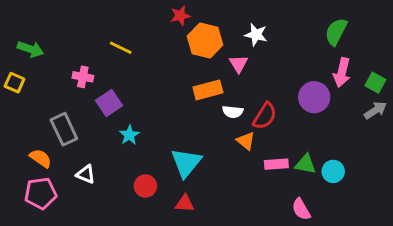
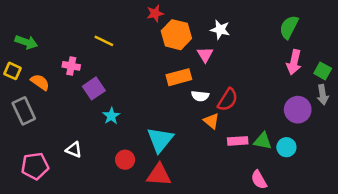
purple circle: (314, 97) -> (298, 110), moved
gray arrow: (375, 110) -> (323, 95), turned 114
gray rectangle: (64, 129) -> (24, 111), moved
orange semicircle: (41, 158) -> (40, 82), moved
red triangle: (185, 203) -> (159, 175), size x1.5

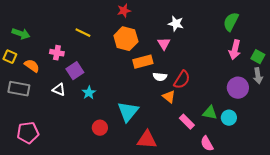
orange hexagon: (176, 35) -> (126, 39), moved
gray rectangle: (24, 111) -> (19, 89), turned -55
pink rectangle: (238, 141) -> (187, 122), moved, turned 49
white triangle: (74, 150) -> (59, 90), moved
red triangle: (159, 175) -> (147, 140), moved

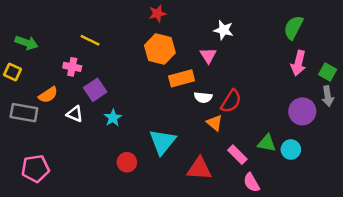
yellow line: (83, 33) -> (90, 40), moved
orange semicircle: (32, 66) -> (48, 95), moved, turned 112
red triangle: (147, 140) -> (199, 169), moved
pink semicircle: (207, 144) -> (251, 183), moved

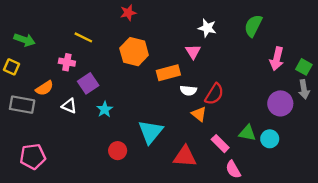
red star: (157, 14) -> (128, 13), moved
green semicircle: (293, 28) -> (253, 26), moved
orange hexagon: (160, 49) -> (134, 52), moved

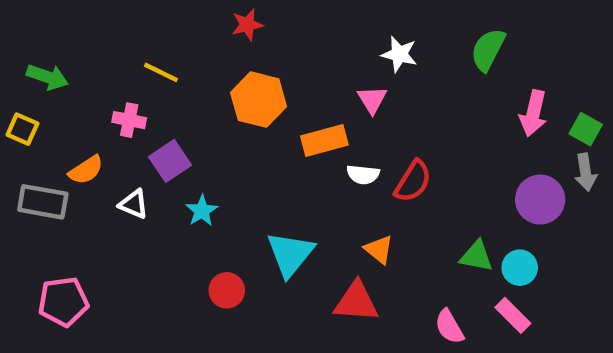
orange triangle: (199, 114) -> (379, 249), moved
pink rectangle: (220, 144) -> (513, 315), moved

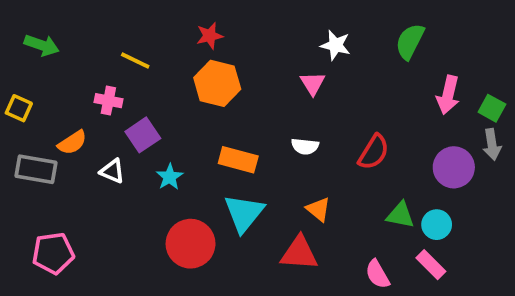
red star: (247, 25) -> (210, 36), moved
green arrow: (47, 77) -> (42, 45), moved
orange rectangle: (324, 140) -> (238, 160), moved, turned 30
red semicircle: (413, 181) -> (374, 152), moved
red circle: (227, 290) -> (191, 244), size x1.6

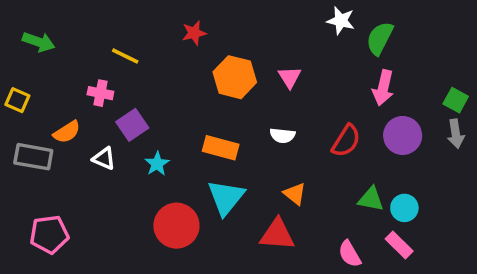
white star: (336, 45) -> (341, 21), moved
orange hexagon: (217, 83) -> (235, 77), moved
pink arrow: (448, 95) -> (383, 88), moved
purple circle: (454, 167) -> (403, 135), moved

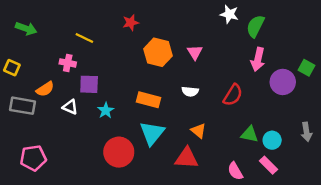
purple square: (132, 125) -> (89, 84), turned 36
gray arrow: (456, 134) -> (307, 132), moved
purple circle: (403, 135) -> (283, 82), moved

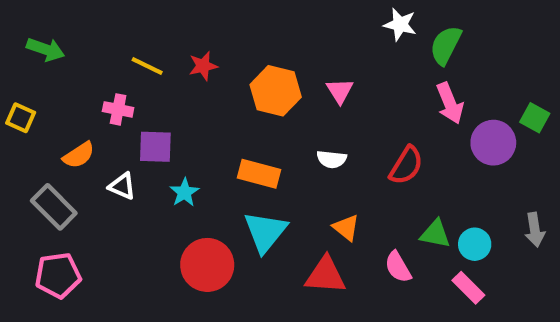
red star: (131, 23) -> (203, 66), moved
pink arrow: (258, 59) -> (450, 103), turned -35
gray rectangle: (23, 106) -> (54, 207), moved, turned 35
pink semicircle: (235, 171) -> (398, 267), moved

